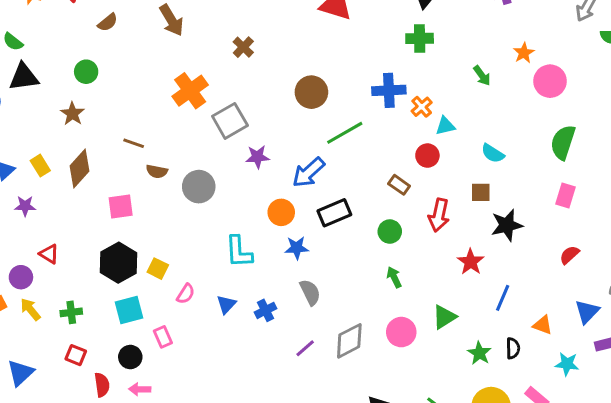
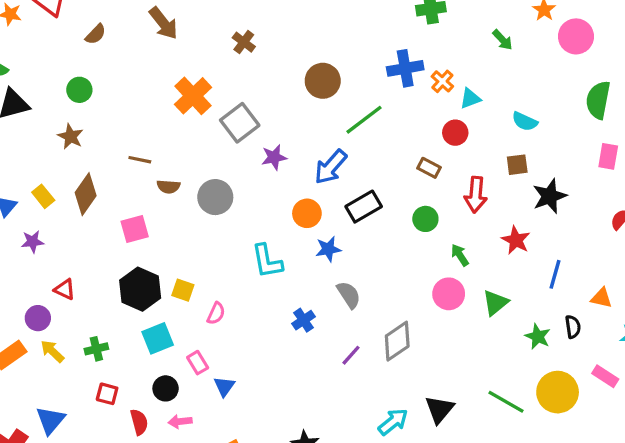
green arrow: (394, 277) -> (460, 255), moved
blue triangle: (226, 304) -> (224, 386), moved
pink circle: (401, 332) -> (449, 294), moved

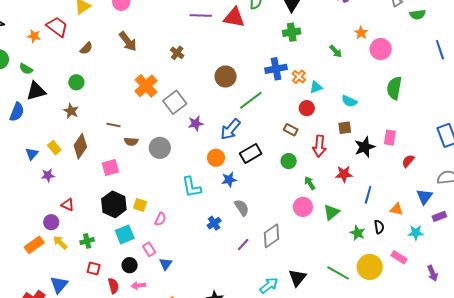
pink rectangle: (608, 156) -> (390, 138), moved
red star: (516, 240) -> (344, 174), turned -30

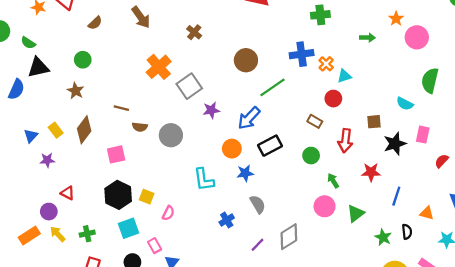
green arrow: (336, 51) -> (367, 38), turned -48
cyan semicircle: (349, 101) -> (405, 104), moved

